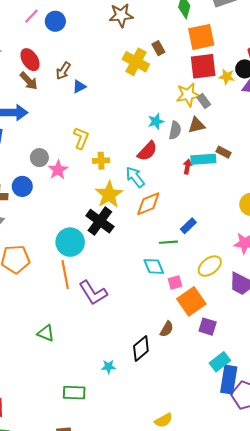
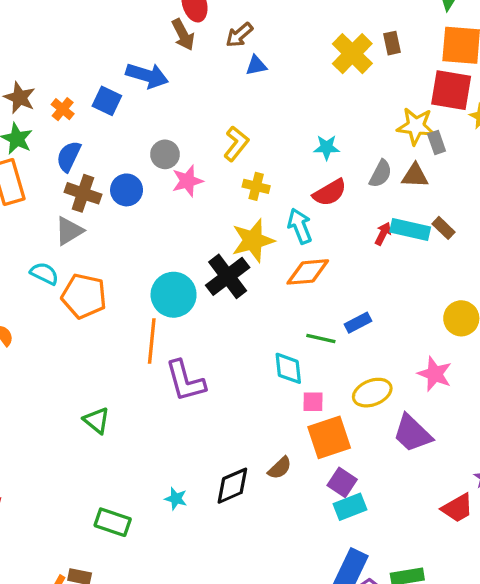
cyan star: (156, 121) -> (327, 147), moved
cyan rectangle: (220, 362) -> (350, 507), moved

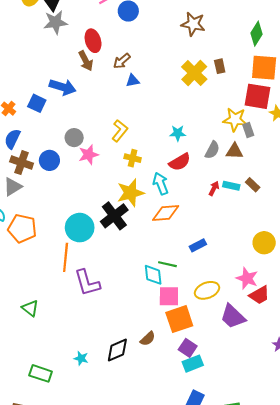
cyan rectangle: (410, 230) -> (231, 186), size x0.7
green line: (321, 338) -> (167, 264), moved
pink square: (313, 402) -> (169, 296), size x1.5
red trapezoid: (457, 508) -> (259, 295), moved

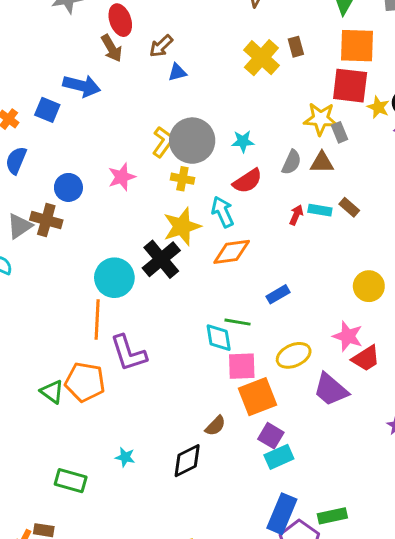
gray circle: (74, 138) -> (192, 141), moved, size x1.8
brown cross: (22, 163) -> (46, 220), moved
orange pentagon: (22, 228) -> (85, 382), moved
black diamond: (117, 350) -> (187, 461), moved

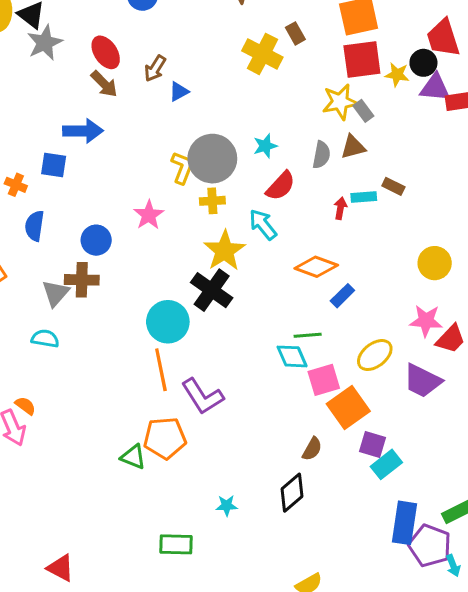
orange diamond: (232, 252) -> (316, 267), moved, turned 42

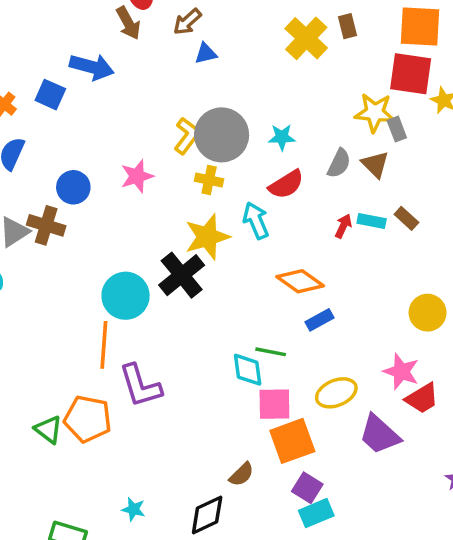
brown triangle: (353, 147) -> (375, 164), turned 44

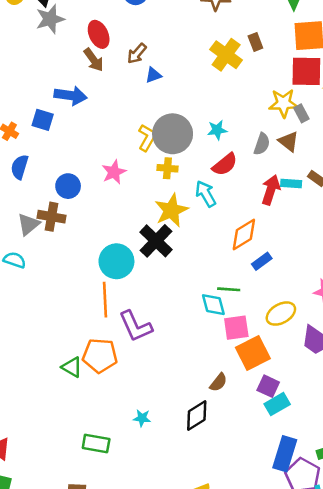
red arrow: (343, 226) -> (271, 190), size x1.6
orange diamond: (300, 281) -> (244, 235), turned -60

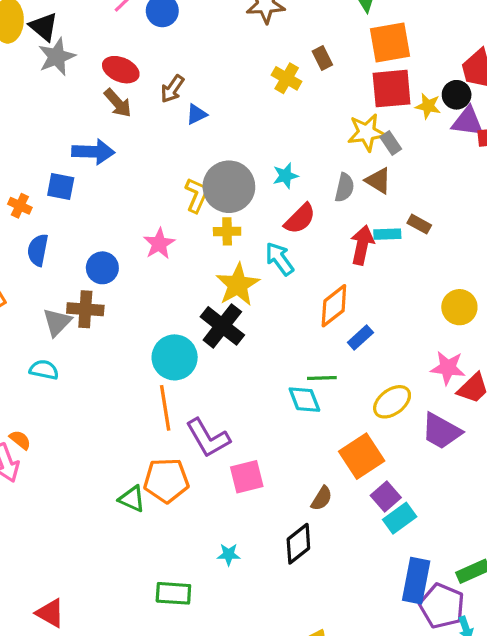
red ellipse: (99, 34) -> (121, 70), turned -36
yellow cross: (226, 55) -> (287, 78), size x0.7
pink square: (236, 328) -> (247, 477), moved
purple square: (268, 386) -> (386, 496), turned 30

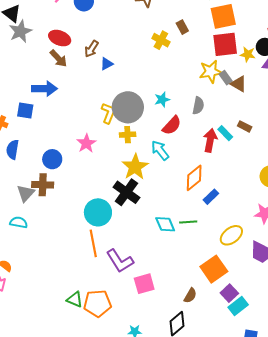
brown triangle: (378, 181) -> (239, 84), moved
cyan rectangle: (387, 234) -> (225, 133), turned 49
cyan diamond: (304, 400) -> (165, 224), moved
orange pentagon: (166, 480) -> (97, 303), moved

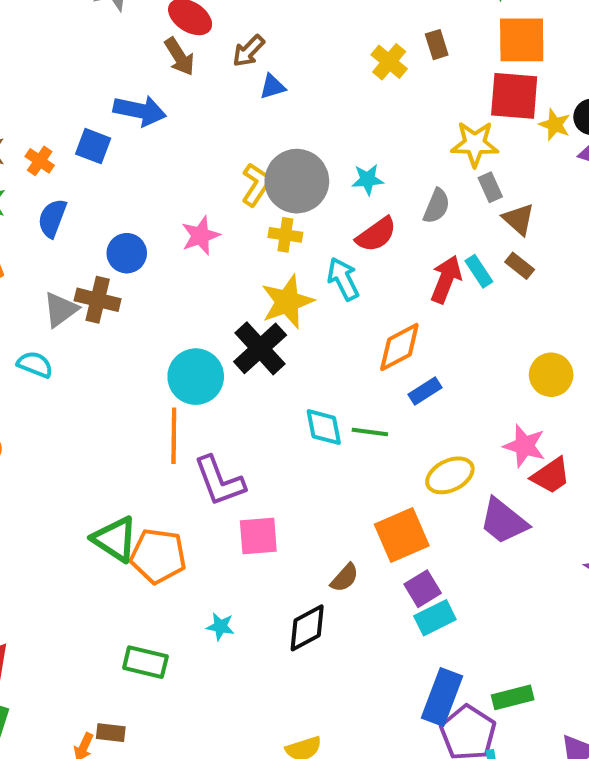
gray rectangle: (226, 78) -> (490, 187), moved
brown triangle: (239, 84) -> (519, 219), moved
green triangle: (75, 299) -> (115, 539), size x1.4

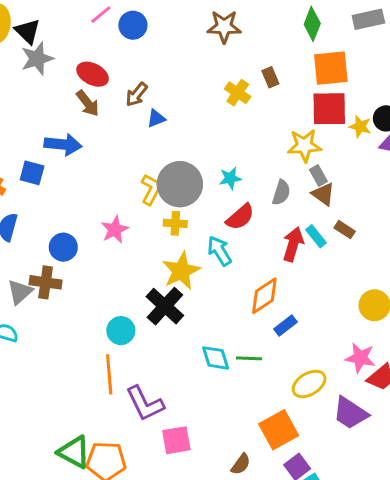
brown triangle: (519, 219) -> (323, 194), moved
cyan circle: (196, 377) -> (121, 331), size x0.7

